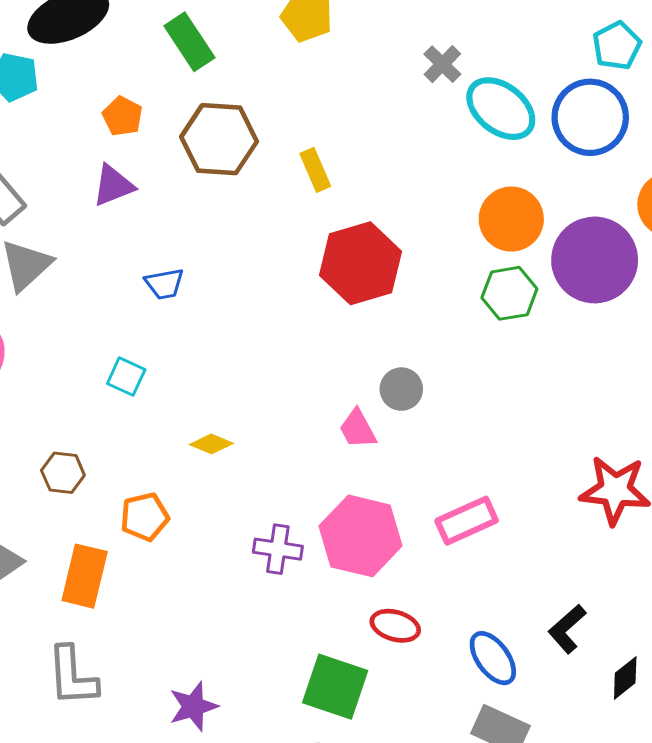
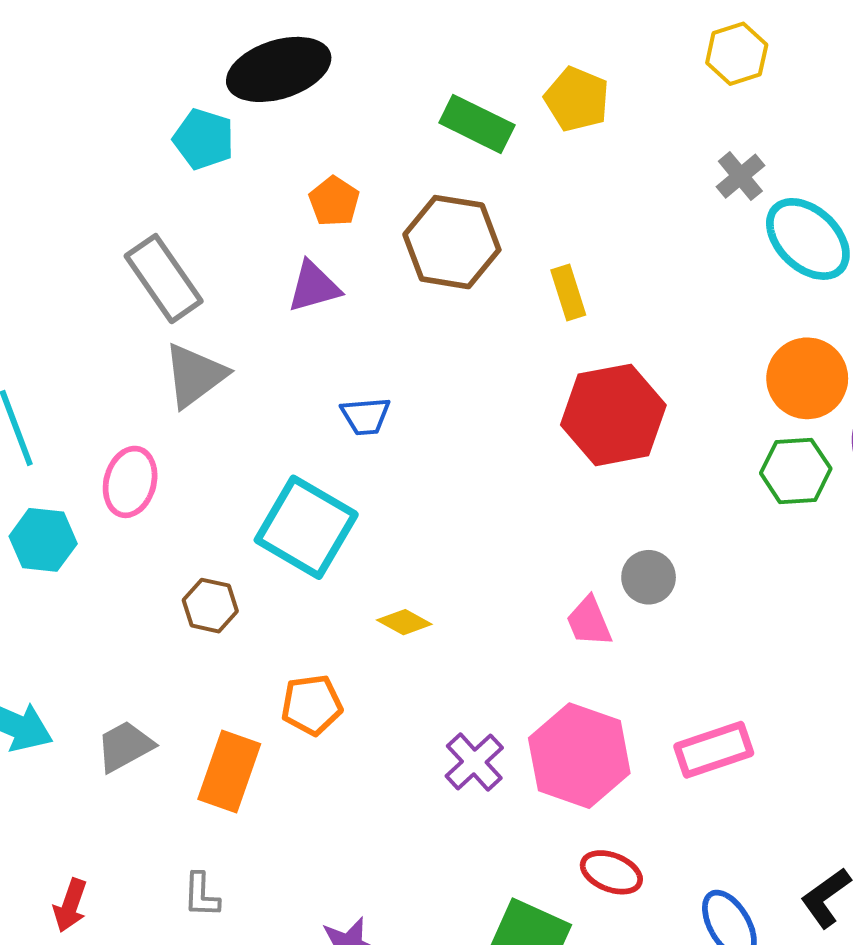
green rectangle: (189, 42) -> (477, 124), moved, turned -36
cyan square: (126, 377) -> (306, 527), size x2.0
brown hexagon: (63, 473) -> (210, 606), moved
purple cross: (278, 549) -> (474, 762), turned 33
gray L-shape: (72, 676) -> (201, 895), size x0.6

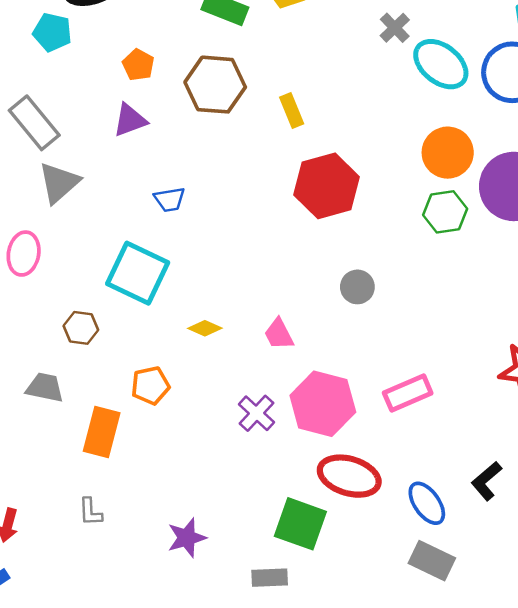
pink trapezoid: (589, 622) -> (279, 334), moved
gray trapezoid: (125, 746) -> (45, 388), moved, turned 45
red ellipse: (611, 872) -> (349, 476), size x1.6

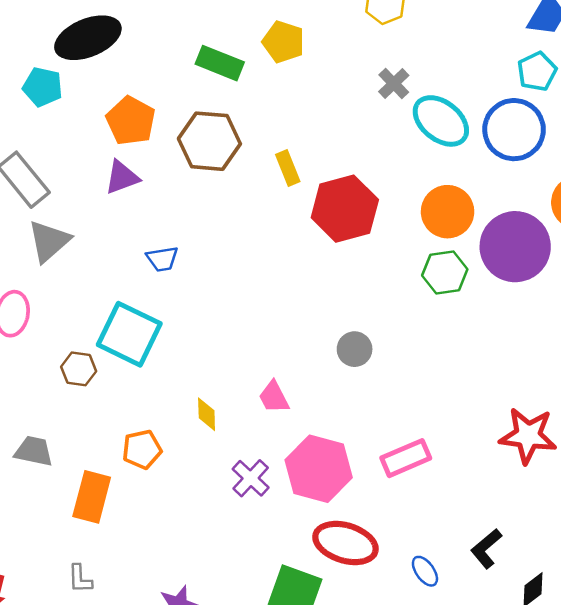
orange pentagon: (138, 65) -> (131, 121), size x1.5
red hexagon: (327, 186) -> (345, 209), moved
brown hexagon: (81, 328) -> (79, 369), moved
yellow diamond: (205, 328) -> (207, 414), moved, turned 64
blue ellipse: (427, 503) -> (425, 571), size x0.7

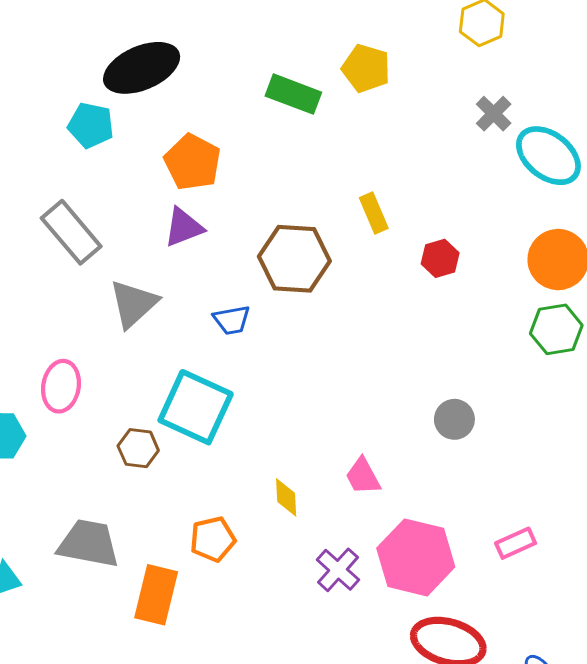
brown hexagon: (209, 141) -> (294, 259), moved
red hexagon: (345, 209) -> (440, 258), size x0.5
gray triangle: (49, 241) -> (133, 304), moved
gray trapezoid: (34, 451) -> (89, 543), size x1.4
pink rectangle: (406, 458) -> (516, 543), size x0.7

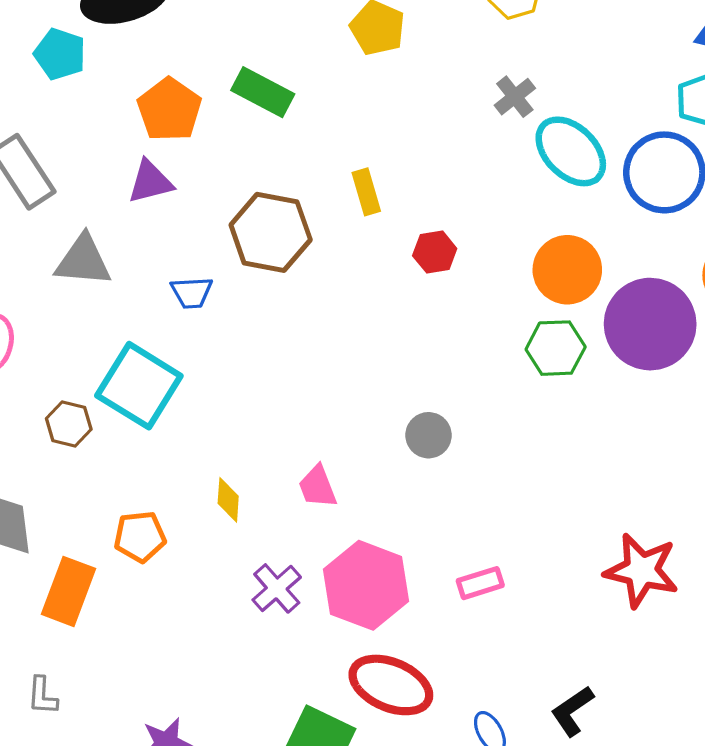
green rectangle: (293, 94) -> (263, 92), moved
gray triangle: (133, 304) -> (83, 261), turned 40

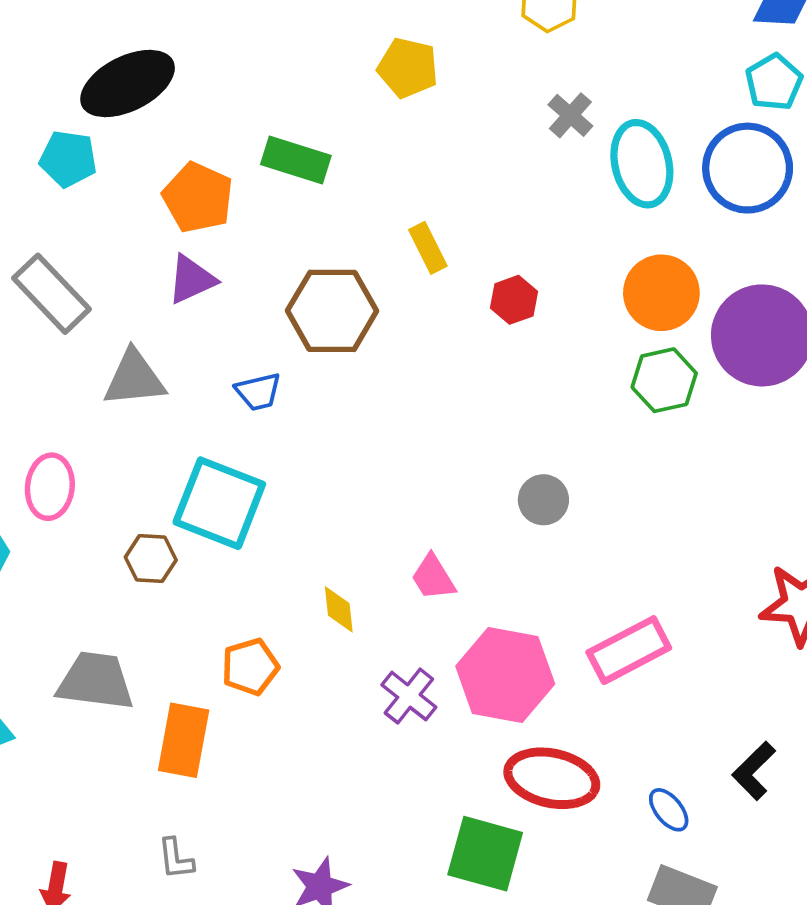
cyan ellipse: (571, 151) -> (642, 164), turned 42
pink rectangle: (480, 583) -> (629, 650), size x1.6

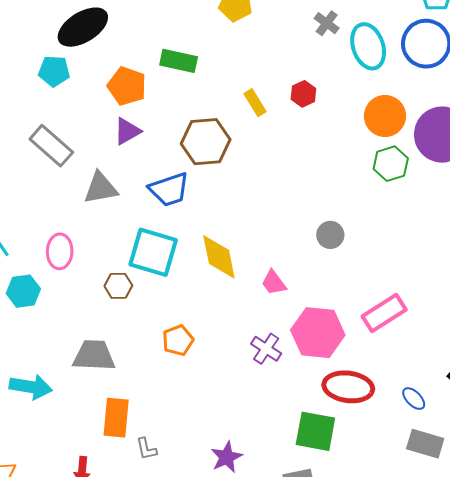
red hexagon: (514, 300) -> (303, 94), moved
blue trapezoid: (258, 392) -> (169, 189), size x1.6
yellow diamond: (339, 609) -> (219, 257), moved, size x1.8
orange rectangle: (184, 740) -> (116, 418), moved

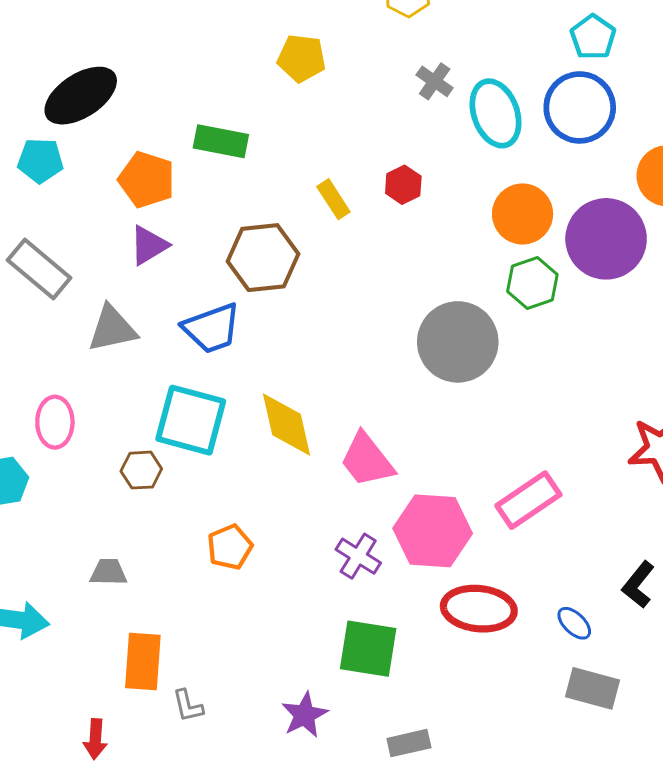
gray circle: (330, 235) -> (458, 342), moved, size x2.0
pink trapezoid: (274, 283) -> (367, 460), size x1.5
gray trapezoid: (94, 356) -> (108, 572), size x0.6
green square: (315, 431) -> (368, 649), moved

